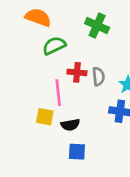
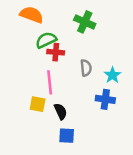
red cross: (77, 72) -> (56, 52), moved
black semicircle: (70, 125) -> (61, 111), turned -105

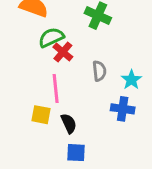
red cross: (56, 52) -> (63, 52), turned 35

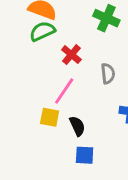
green semicircle: (51, 37) -> (42, 31), moved
pink line: (56, 88) -> (64, 91), turned 40

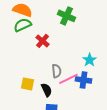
gray semicircle: (108, 74) -> (57, 71), moved
pink line: (64, 91) -> (69, 79), moved, turned 30

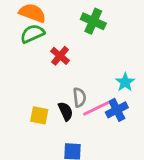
blue cross: (84, 80) -> (117, 110), turned -35
black semicircle: (47, 90) -> (66, 111), moved

